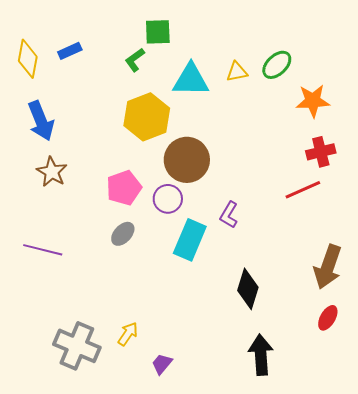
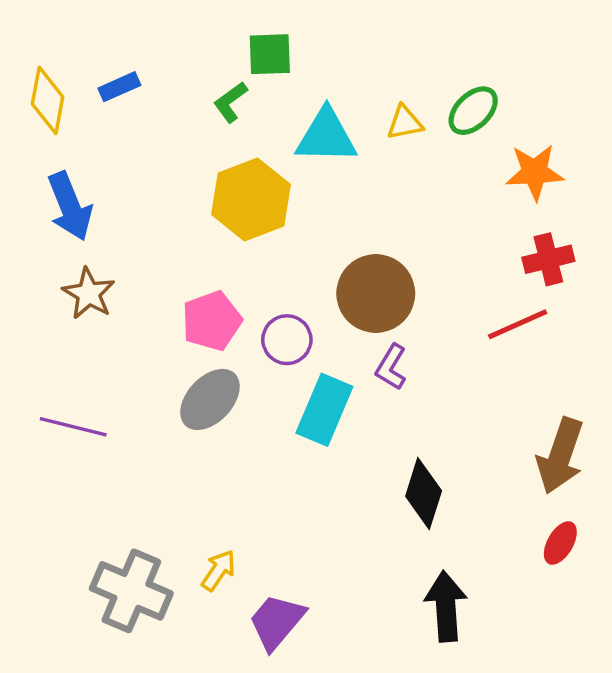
brown circle: (187, 160) -> (376, 293), moved
gray ellipse: (123, 234) -> (210, 399), size x1.5
purple trapezoid: (162, 364) -> (277, 622), size x1.6

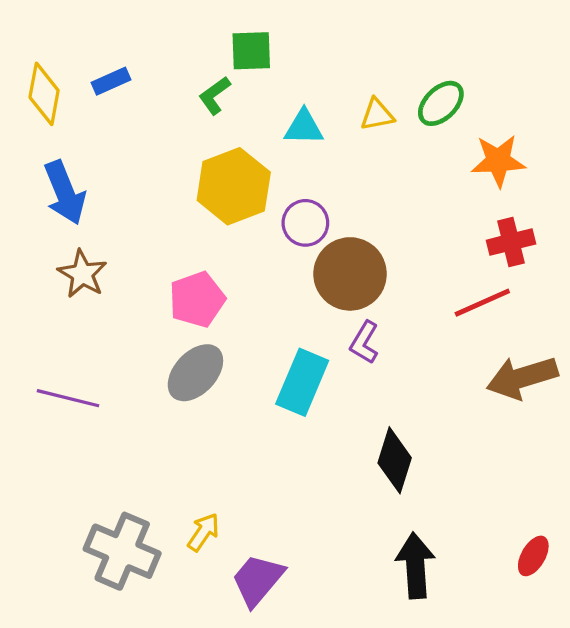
cyan triangle: (326, 136) -> (304, 127), size x0.7
purple circle: (287, 340) -> (305, 223), moved
brown arrow: (560, 456) -> (522, 377), moved, turned 54
red ellipse: (560, 543) -> (533, 556), moved

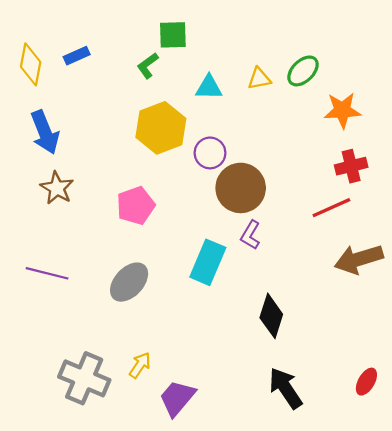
gray ellipse: (195, 373) -> (129, 282), moved
black arrow: (415, 566) -> (285, 388), turned -30

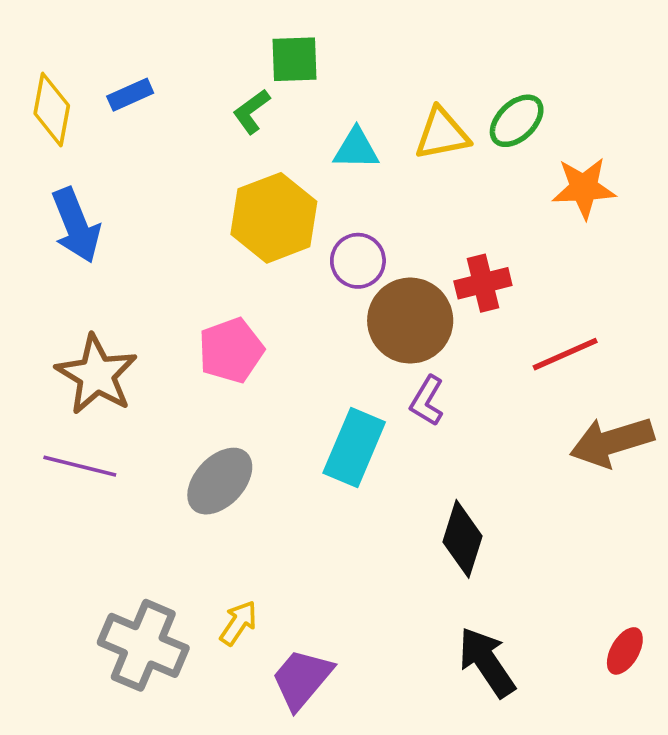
yellow triangle: (259, 79) -> (442, 134), size x1.4
red cross: (351, 166) -> (483, 283), moved
brown star: (57, 188) -> (97, 375), moved, size x1.4

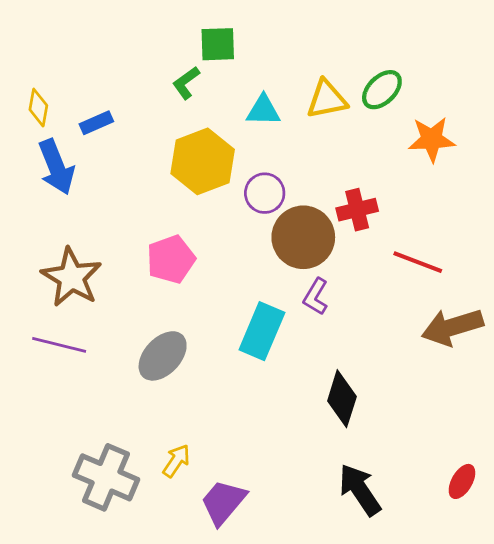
blue rectangle: (130, 95) -> (96, 123), moved
yellow diamond: (52, 110) -> (38, 108), moved, size x0.7
red line: (565, 354) -> (418, 262), turned 45

